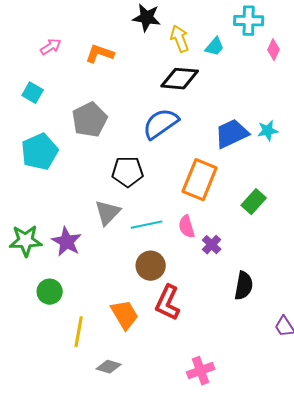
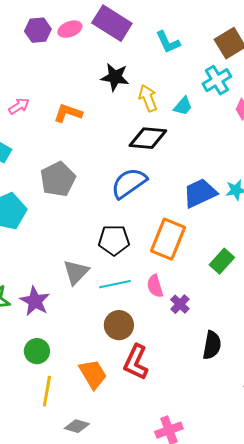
cyan cross: (249, 21) -> (217, 80), turned -32
black pentagon: (128, 172) -> (114, 240), moved
green circle: (50, 292) -> (37, 351), moved

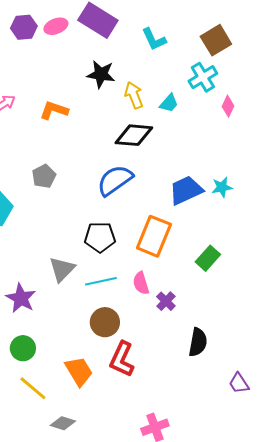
gray pentagon: (58, 179) -> (44, 176), size x0.7
yellow line: (47, 391) -> (33, 388), turned -60

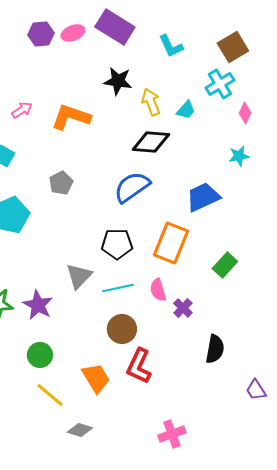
orange L-shape: (54, 110) -> (71, 117), size x1.4
cyan star: (222, 187) -> (239, 156), moved

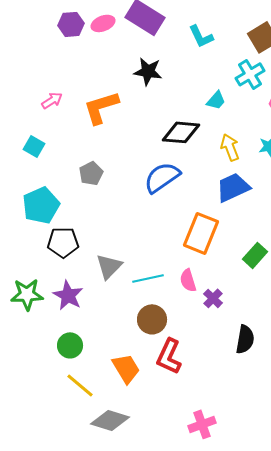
yellow arrow: (151, 102) -> (230, 147), moved
orange L-shape: (71, 117) -> (101, 107), turned -36
black pentagon: (117, 244) -> (63, 242), moved
gray diamond: (80, 430) -> (110, 420), size x1.5

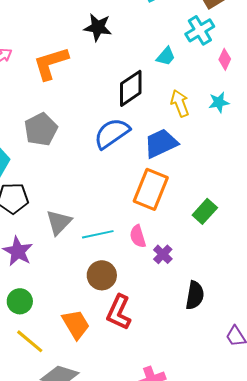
black diamond: (181, 132) -> (131, 88), turned -39
gray pentagon: (91, 173) -> (41, 129), size x1.4
blue trapezoid: (233, 187) -> (161, 143), moved

